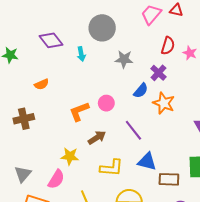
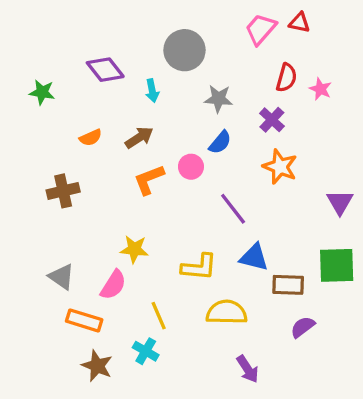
blue semicircle: (141, 91) -> (220, 142), moved
brown arrow: (97, 138) -> (139, 138), moved
gray triangle: (23, 174) -> (61, 277), turned -36

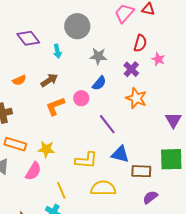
pink star: (320, 89) -> (158, 59), moved
orange rectangle: (84, 320) -> (15, 144), moved

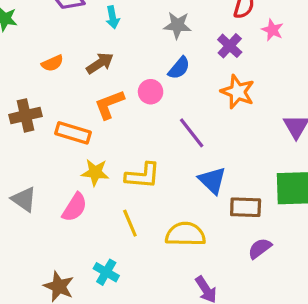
orange rectangle: (15, 144) -> (73, 133), moved
blue triangle: (120, 154) -> (212, 180), turned 30
yellow L-shape: (86, 160) -> (143, 176), moved
yellow line: (61, 190) -> (130, 223), moved

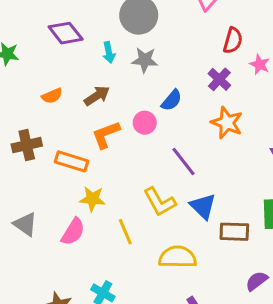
gray star: (177, 25) -> (145, 60), moved
yellow L-shape: (143, 176) -> (160, 202), moved, turned 56
yellow line: (130, 223) -> (125, 232), moved
purple semicircle: (260, 248) -> (257, 281), moved

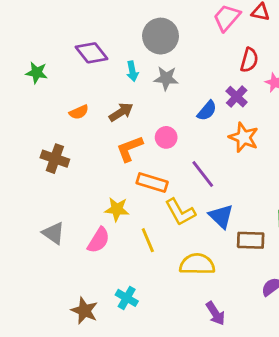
blue semicircle: (172, 100) -> (207, 111), moved
brown cross: (27, 145) -> (55, 159), turned 32
orange rectangle: (72, 161) -> (152, 182), moved

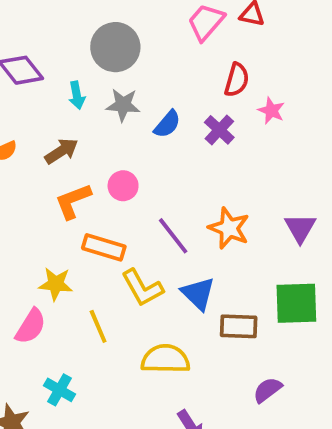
blue semicircle: (207, 111) -> (167, 124), moved
orange star: (244, 137) -> (229, 228), moved
cyan cross: (127, 298) -> (60, 390), moved

